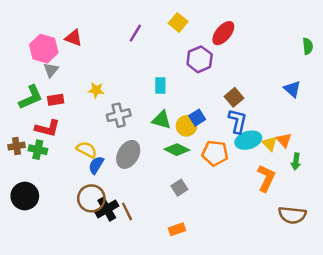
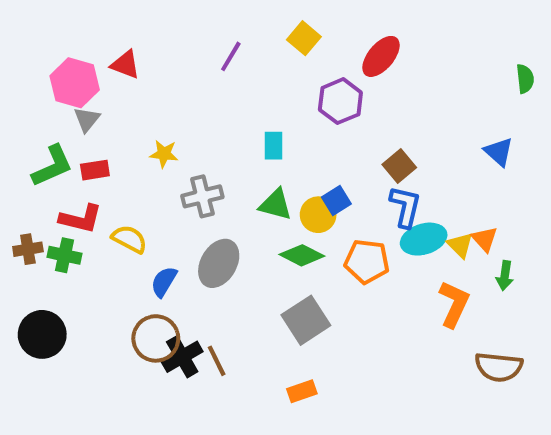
yellow semicircle: (87, 150) -> (129, 239), moved
gray square: (179, 188) -> (306, 320), size x1.6

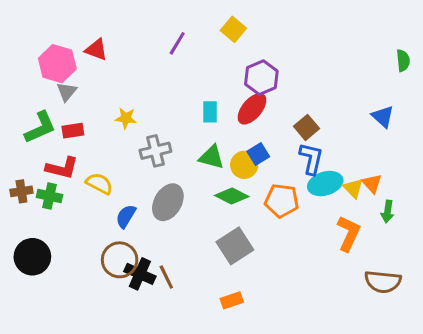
red ellipse: (381, 56) -> (252, 109), moved
black cross: (182, 357) -> (140, 274), turned -36

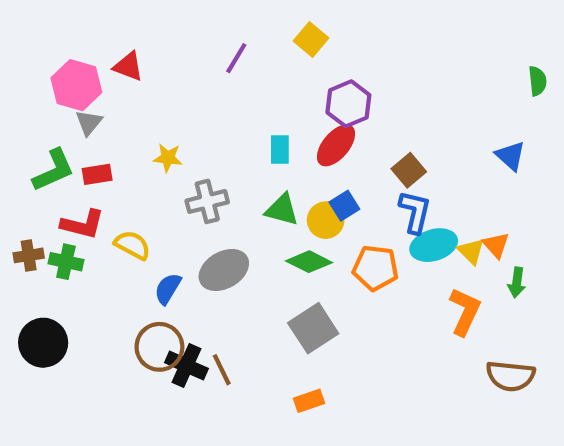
gray ellipse: (168, 202) -> (224, 270), turned 30

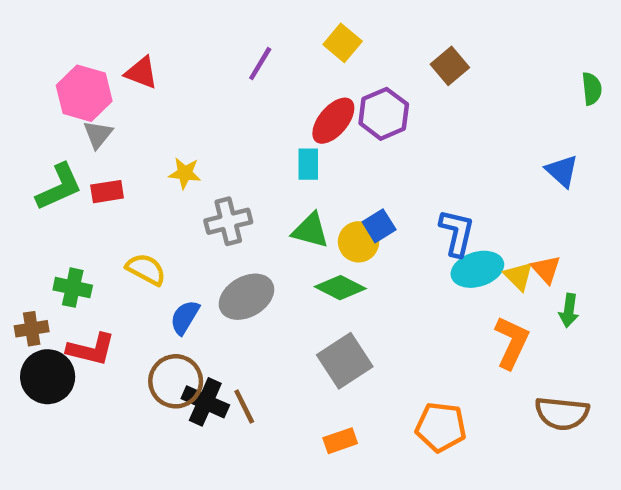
red ellipse: (336, 145) -> (333, 121), moved
brown square: (409, 170) -> (450, 66), moved
red L-shape: (83, 224) -> (91, 349), moved
brown cross: (29, 255) -> (32, 329), moved
orange pentagon: (375, 268) -> (441, 427), moved

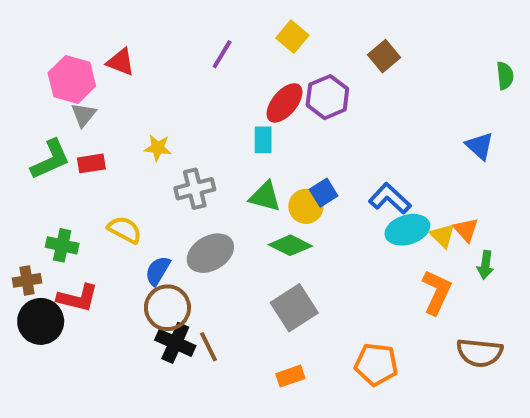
blue L-shape: (457, 233) -> (390, 199), turned -60
brown circle: (176, 381) -> (167, 308), moved

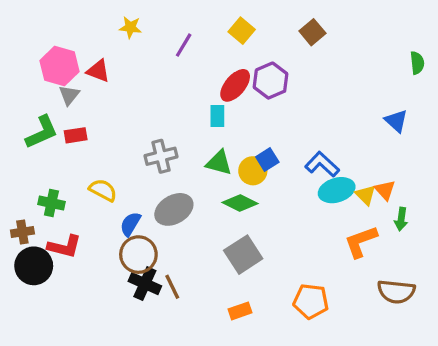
brown square: (384, 56) -> (312, 32), moved
red triangle: (121, 62) -> (98, 71), moved
yellow star: (158, 148) -> (130, 27), moved
orange L-shape: (437, 292) -> (361, 242), turned -135

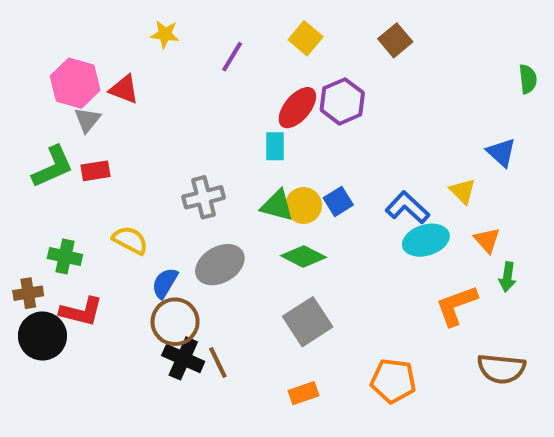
yellow circle: (253, 171) -> (304, 205), moved
yellow triangle: (366, 195) -> (463, 191), moved

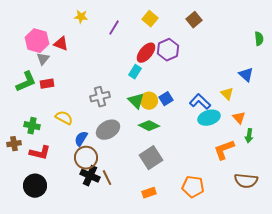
cyan rectangle: (275, 146) -> (135, 72), turned 32
green triangle: (277, 205) -> (136, 101), turned 30
black circle: (42, 336) -> (35, 186), moved

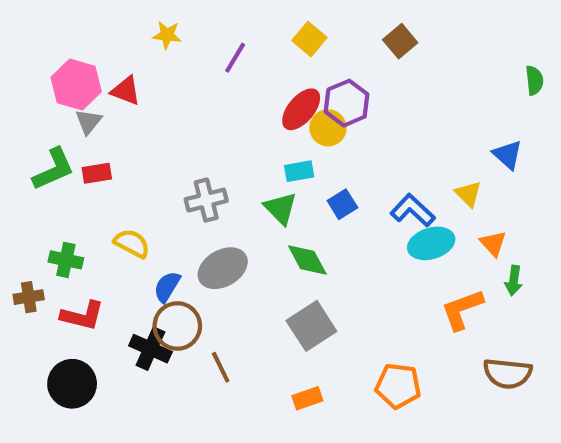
cyan rectangle: (135, 72) -> (299, 171), moved, turned 48
yellow circle: (149, 101) -> (328, 128), moved
green diamond: (149, 126) -> (307, 260), turned 35
black cross: (90, 176) -> (150, 349), moved

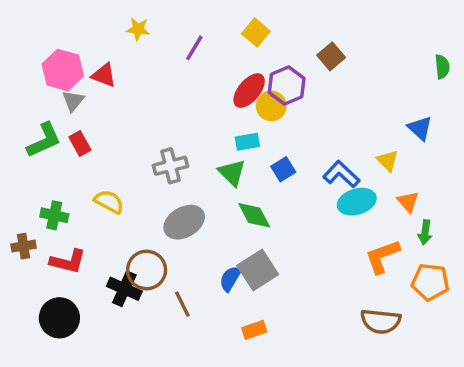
brown square: (400, 41) -> (331, 56), moved
red rectangle: (97, 173) -> (80, 144), turned 70
blue semicircle: (167, 287) -> (230, 279), moved
brown semicircle: (508, 373) -> (381, 321), moved
orange pentagon: (398, 386) -> (430, 282), moved

